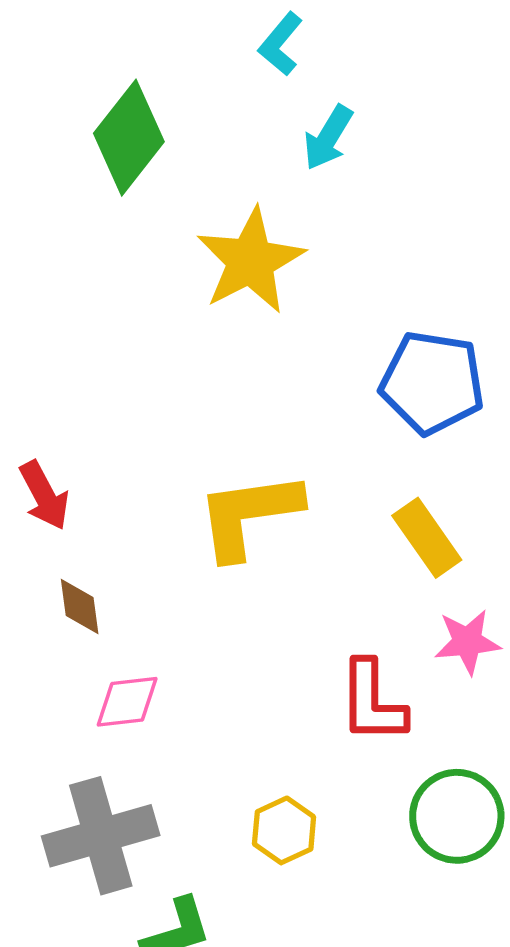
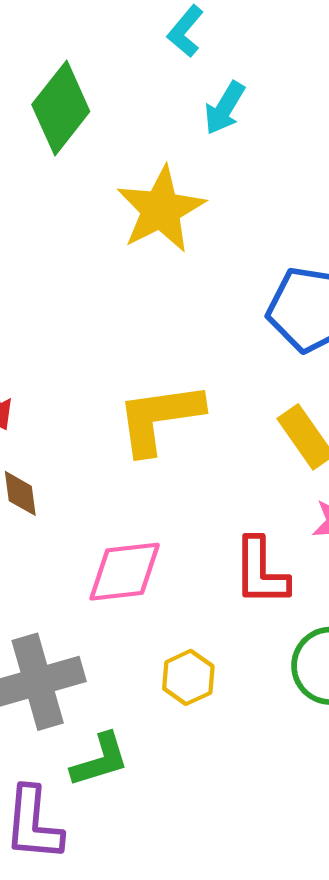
pink diamond: (127, 702) -> (125, 572), moved, size x1.4

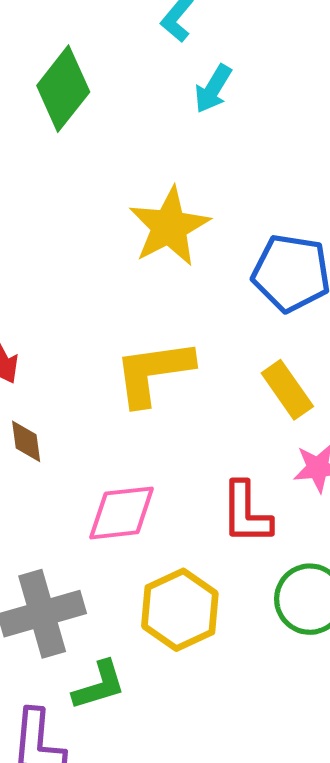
yellow star: (161, 209) -> (169, 227), moved
yellow hexagon: (188, 677) -> (180, 610), size x1.6

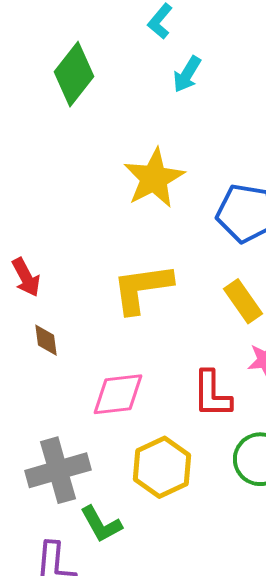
green L-shape: (99, 685) -> (101, 524), turned 78

